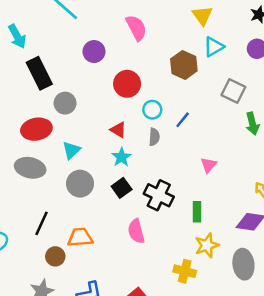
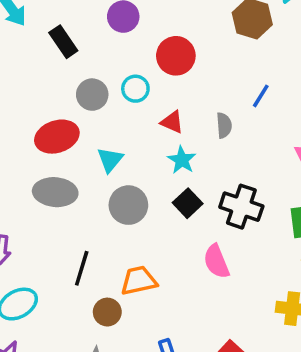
black rectangle: (39, 73) -> (63, 42), moved, size x0.7
cyan circle: (152, 110) -> (135, 89), moved

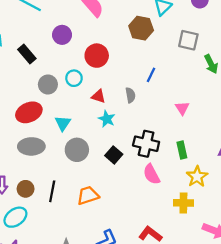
black square: (188, 203) -> (114, 155), moved
pink semicircle: (216, 261) -> (152, 174), moved
brown circle: (107, 312) -> (26, 189), moved

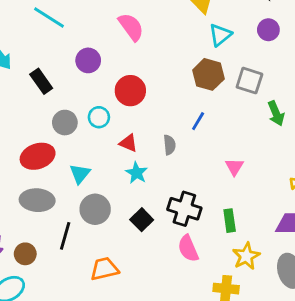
brown hexagon: (141, 28) -> (208, 74), moved
black line: (52, 191) -> (65, 236), moved

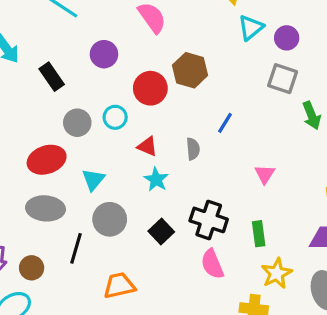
purple circle: (268, 30) -> (287, 38), moved
brown hexagon: (208, 74) -> (190, 70), moved

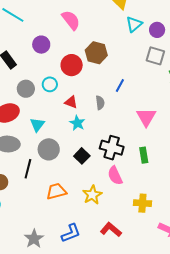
pink triangle: (265, 174) -> (146, 117), size x1.5
yellow star: (277, 273) -> (92, 195), moved

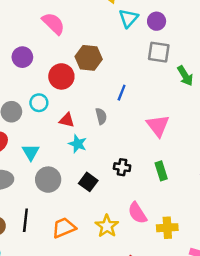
black cross: (112, 148) -> (122, 167), size x0.6
black line: (28, 169) -> (25, 220), moved
pink semicircle: (115, 176) -> (137, 213), moved

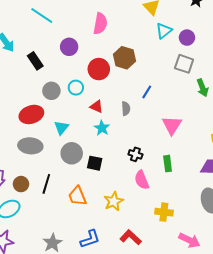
pink semicircle: (53, 24) -> (100, 24), turned 45
black square: (88, 182) -> (95, 163), moved, turned -35
pink semicircle: (137, 213) -> (142, 180), moved
orange trapezoid: (64, 228) -> (77, 196), turned -100

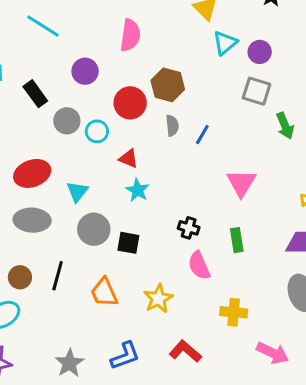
gray circle: (51, 91) -> (67, 121), moved
gray semicircle: (126, 108) -> (172, 126), moved

